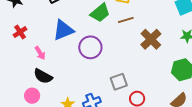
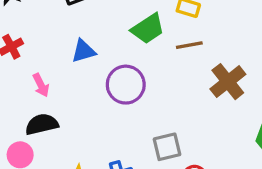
blue triangle: (63, 30) -> (83, 51), size x0.7
black semicircle: (43, 76) -> (42, 124), turned 132

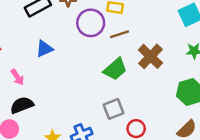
green trapezoid: (148, 29) -> (115, 69), moved
purple circle: (126, 85) -> (91, 23), moved

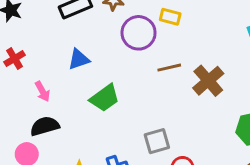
brown line: (119, 34) -> (169, 68), moved
green trapezoid: (115, 69) -> (105, 98), moved

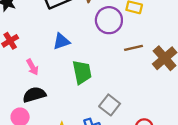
green trapezoid: (105, 98) -> (82, 72), turned -65
gray square: (157, 141) -> (110, 105), moved, turned -36

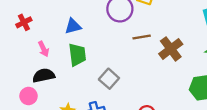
green trapezoid: (82, 72) -> (77, 55), moved
gray square: (110, 105) -> (109, 79), moved

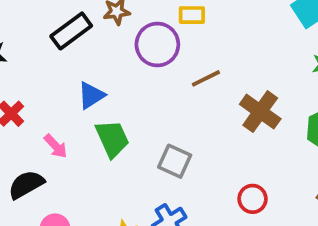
brown cross: (171, 49) -> (260, 112), moved
black semicircle: (44, 75) -> (26, 185), moved

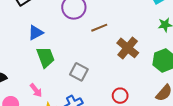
pink arrow: (56, 146) -> (36, 90), moved

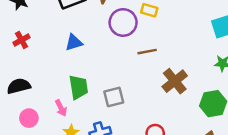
green trapezoid: (45, 57) -> (79, 87), moved
gray square: (79, 72) -> (114, 97), turned 36

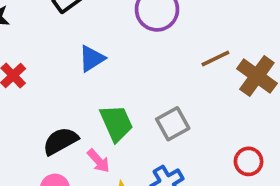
brown line: (147, 52) -> (215, 59), moved
black semicircle: (19, 86) -> (60, 141), moved

